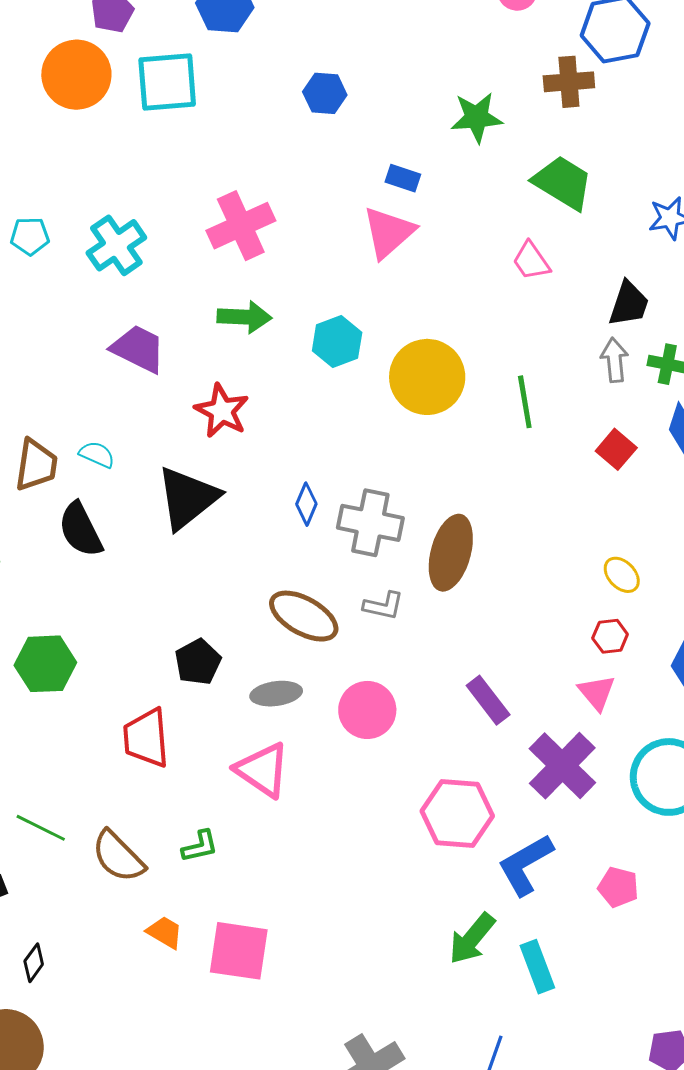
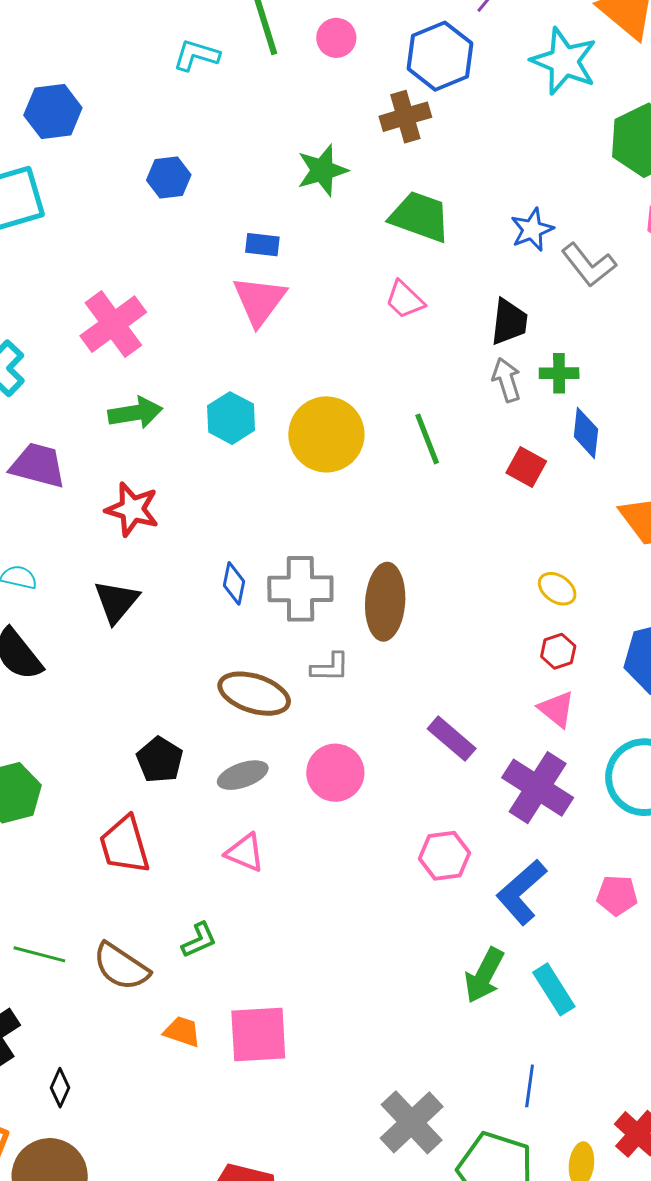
black triangle: (188, 498) -> (116, 602), size x0.7
pink triangle: (263, 770) -> (245, 853), size x0.7
pink hexagon: (457, 814) -> (445, 856), size x0.7

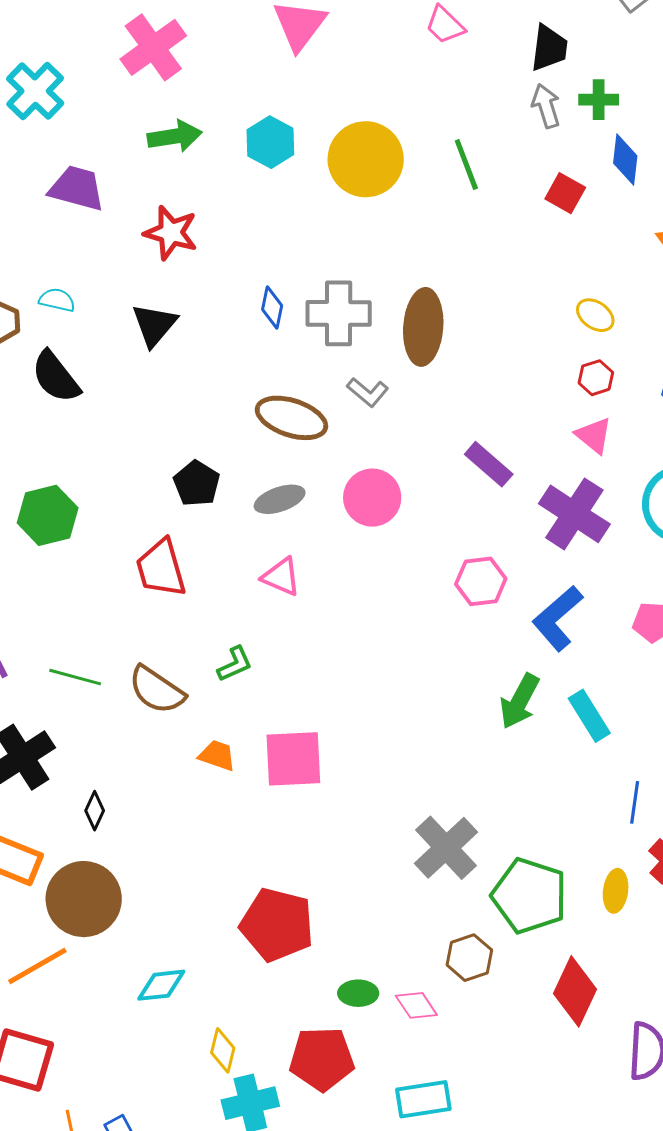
gray L-shape: (330, 667) -> (368, 392), turned 39
blue line: (530, 1086) -> (635, 802), moved

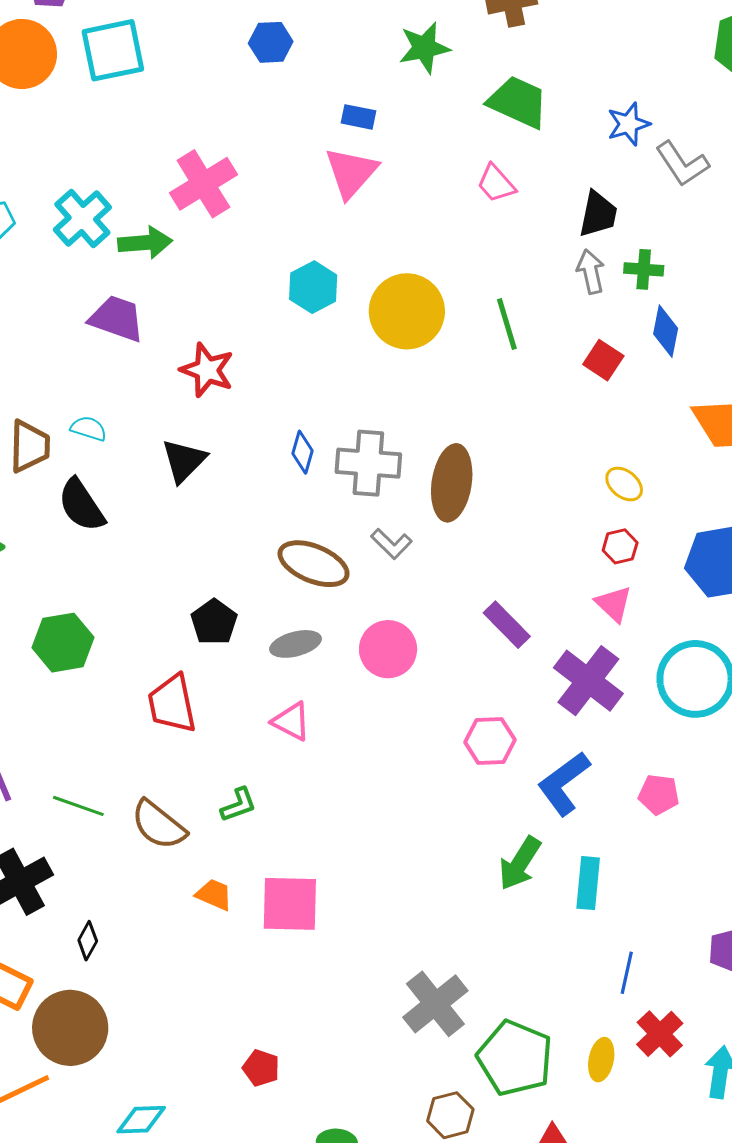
green arrow: (175, 136) -> (145, 243), moved
cyan rectangle: (589, 716) -> (588, 883), turned 33
red pentagon: (277, 925) -> (261, 1068), size x0.5

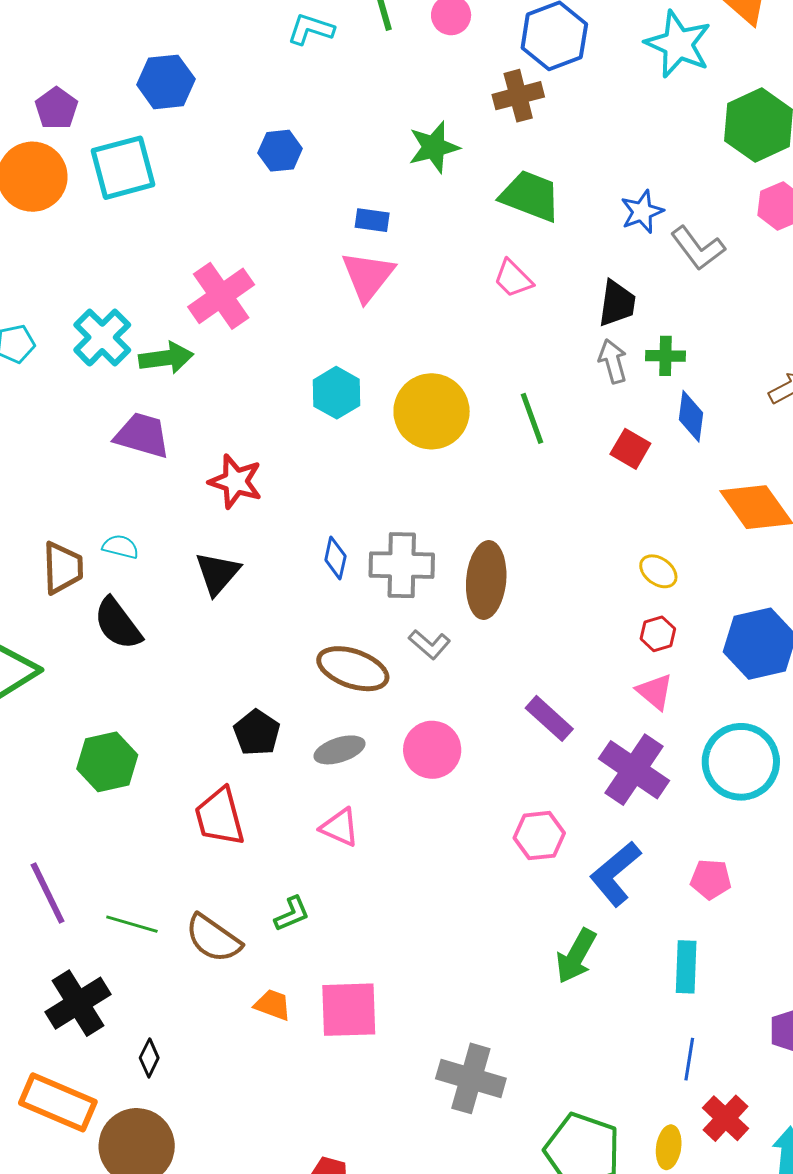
cyan rectangle: (588, 883) -> (686, 967), moved
gray cross: (435, 1004) -> (471, 1078), moved, turned -32

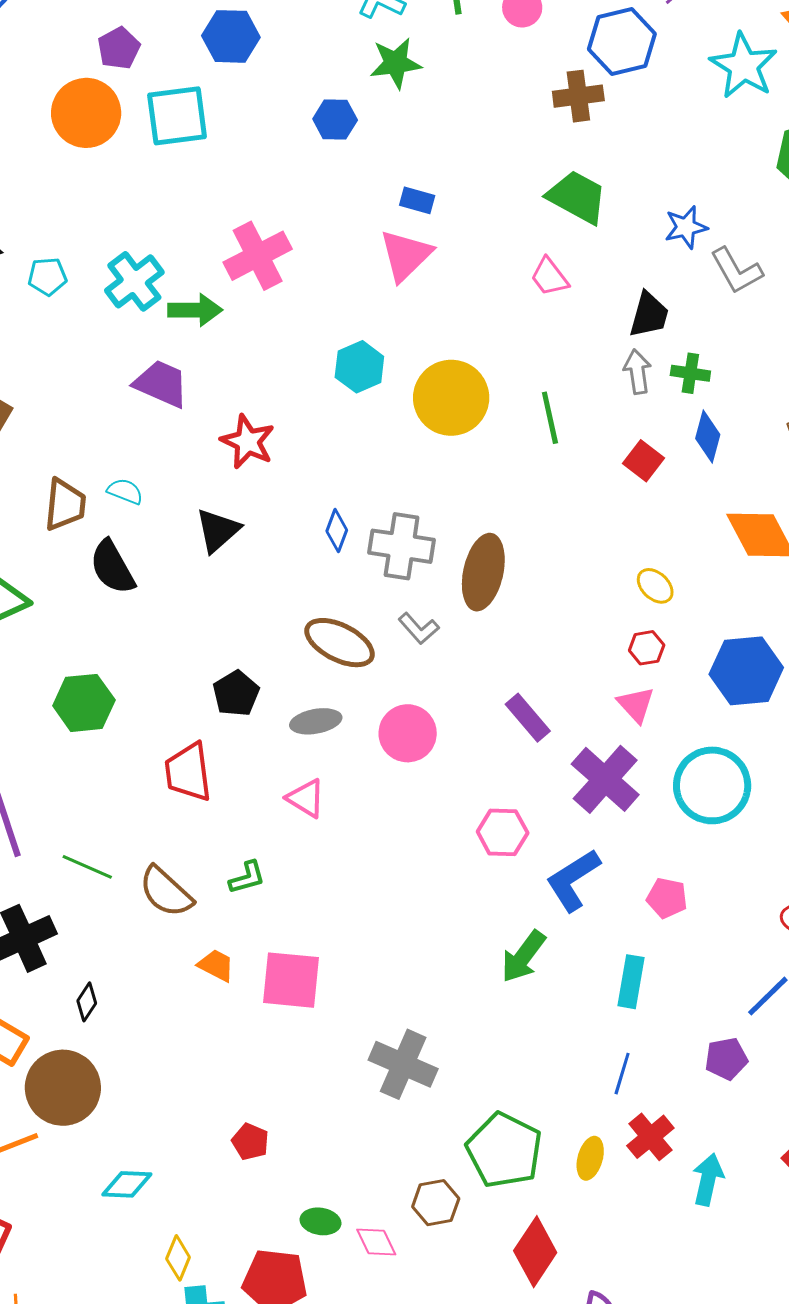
green star: (434, 147) -> (396, 63), moved

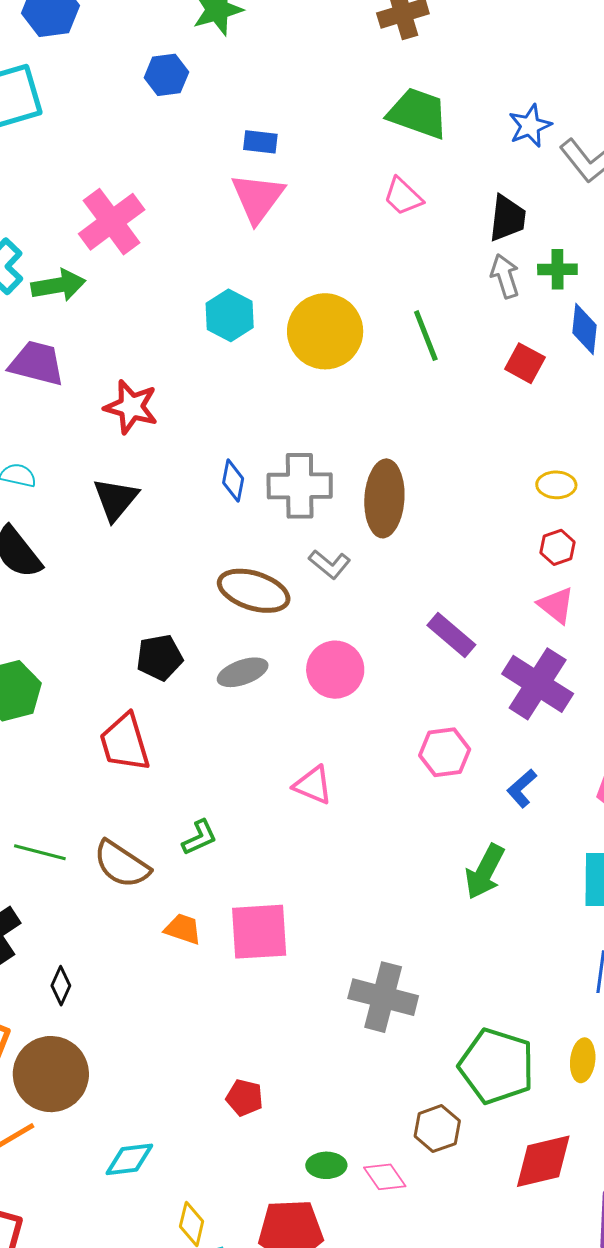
yellow ellipse: (655, 586) -> (556, 485), turned -33
black pentagon: (236, 694) -> (159, 657), turned 30
pink triangle: (306, 798) -> (313, 785), moved
blue L-shape: (573, 880) -> (522, 788), size x0.6
red diamond: (535, 1252) -> (543, 1161), turned 52

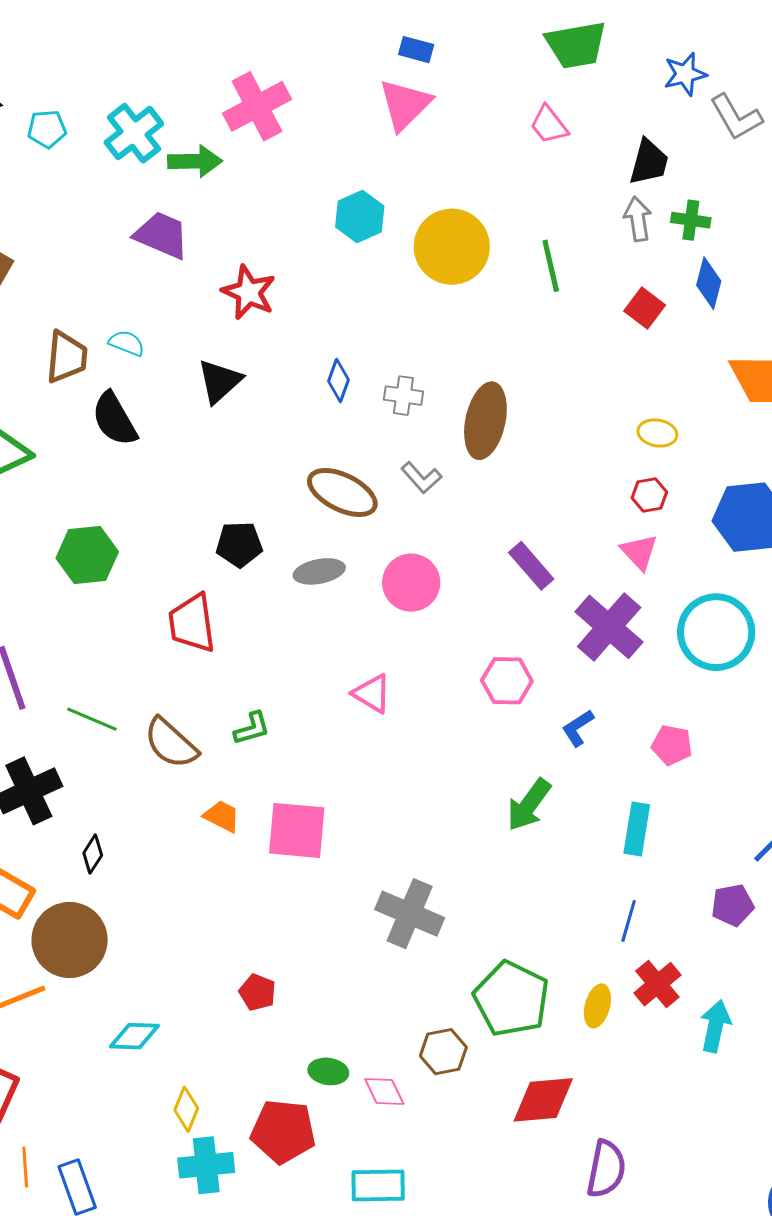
green trapezoid: (418, 113) -> (576, 45), turned 142
gray cross: (300, 486) -> (403, 396), size x0.6

